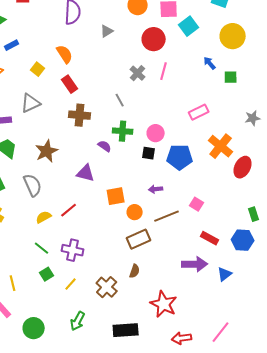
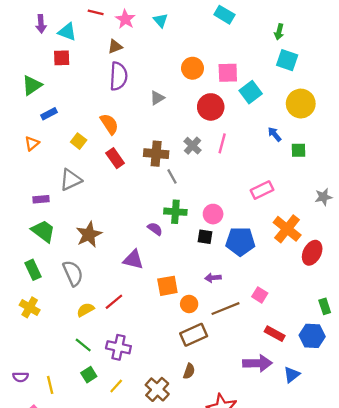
brown cross: (80, 115) -> (156, 154), moved

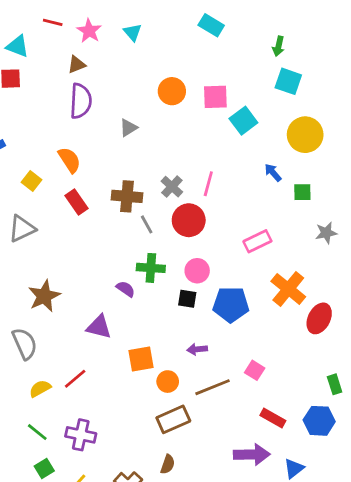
red circle: (211, 107) -> (189, 220), moved
gray star: (324, 197) -> (326, 233), moved

